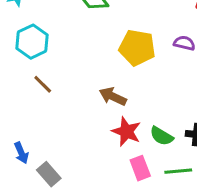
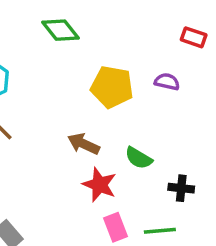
green semicircle: (161, 136) -> (139, 158), moved

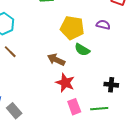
green semicircle: (139, 158) -> (82, 50), moved

